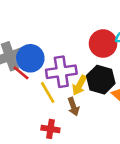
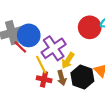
purple cross: (61, 72) -> (54, 48), turned -30
black hexagon: (101, 80) -> (82, 77), moved
red cross: (50, 129) -> (44, 79), moved

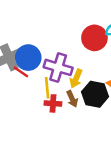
purple cross: (54, 48) -> (58, 67), turned -30
yellow line: (41, 65) -> (47, 88), turned 30

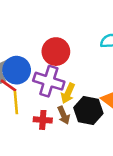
red circle: (94, 38) -> (56, 52), moved
yellow line: (47, 88) -> (16, 103), moved

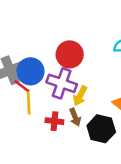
black hexagon: (88, 111) -> (101, 129), moved

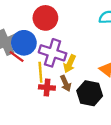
red circle: (70, 54) -> (45, 18), moved
yellow line: (29, 103) -> (40, 72), moved

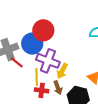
blue circle: (24, 43) -> (32, 44), moved

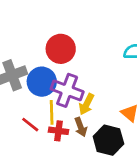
blue circle: (32, 44) -> (42, 82), moved
red line: (17, 62) -> (30, 125), moved

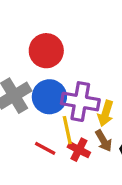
red circle: (61, 49) -> (46, 51), moved
red cross: (58, 131) -> (79, 150), turned 30

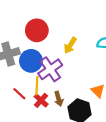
purple cross: (80, 102) -> (50, 69), turned 30
yellow arrow: (106, 113) -> (70, 45), moved

